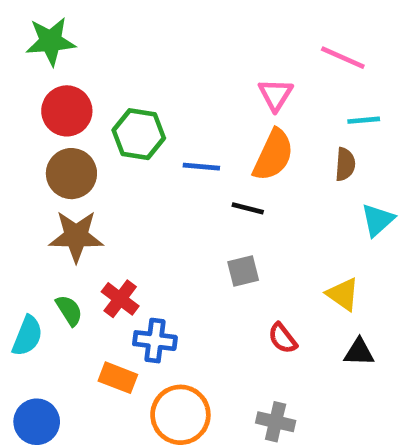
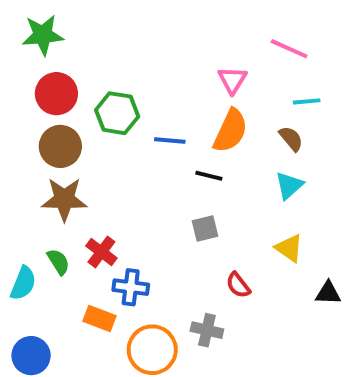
brown semicircle: (345, 164) -> (291, 139), turned -44
cyan triangle: (378, 220) -> (289, 186), moved
black triangle: (359, 352) -> (328, 293), moved
gray cross: (276, 422) -> (207, 330), moved

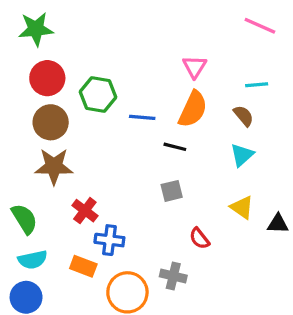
pink line: (289, 49) -> (260, 26), moved
green semicircle: (58, 262) -> (24, 219), moved, size x1.4
cyan semicircle: (23, 283) -> (33, 260), moved, turned 56
black triangle: (328, 293) -> (278, 224), moved

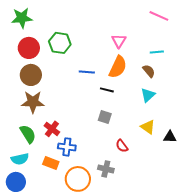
green hexagon: (98, 94) -> (60, 43), moved
gray square: (172, 191) -> (105, 117), turned 32
green semicircle: (24, 219) -> (28, 134), moved

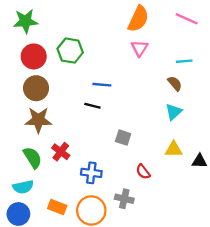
orange semicircle: (118, 67) -> (138, 19), moved
black line: (107, 90) -> (92, 106), moved
yellow triangle: (148, 127) -> (174, 149), turned -35
blue cross: (67, 147) -> (91, 173), moved
orange rectangle: (51, 163) -> (57, 207), moved

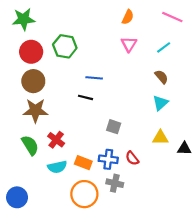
orange semicircle: (138, 19) -> (128, 17), size x0.6
cyan line: (184, 61) -> (164, 47), moved, turned -32
blue cross: (91, 173) -> (108, 159), moved
cyan semicircle: (23, 187) -> (57, 167), moved
orange rectangle: (57, 207) -> (83, 163), moved

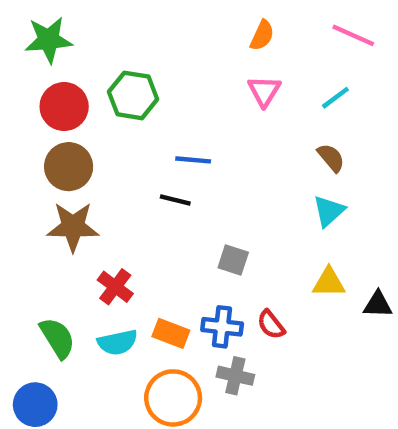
green semicircle: (30, 145) -> (57, 338), moved

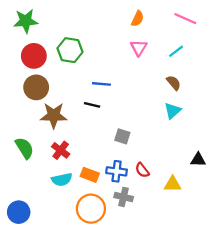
brown star: (73, 227) -> (54, 115), moved
yellow triangle: (329, 282) -> (173, 184), moved
green semicircle: (57, 338) -> (24, 148), moved

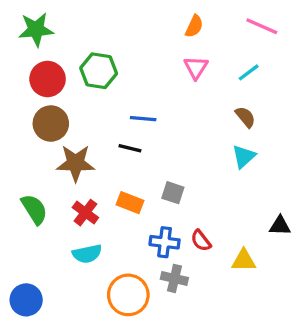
orange rectangle: (90, 175) -> (130, 203), moved

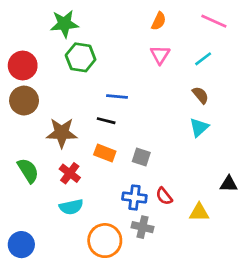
green star: (36, 30) -> (64, 24), moved
red circle: (48, 79) -> (23, 66), moved
brown circle: (51, 124) -> (24, 101), moved
orange rectangle: (130, 203) -> (105, 153), moved

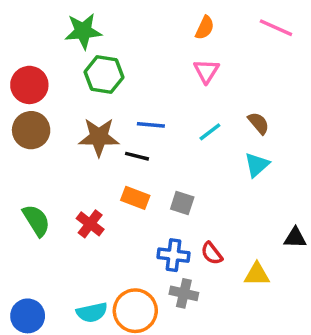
cyan line: (203, 59) -> (210, 132), moved
brown star: (62, 133) -> (99, 137), moved
cyan semicircle: (71, 207) -> (92, 312), moved

